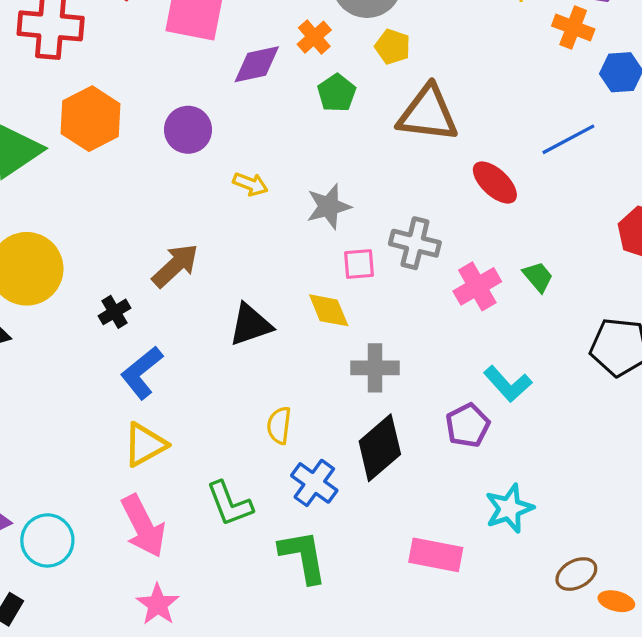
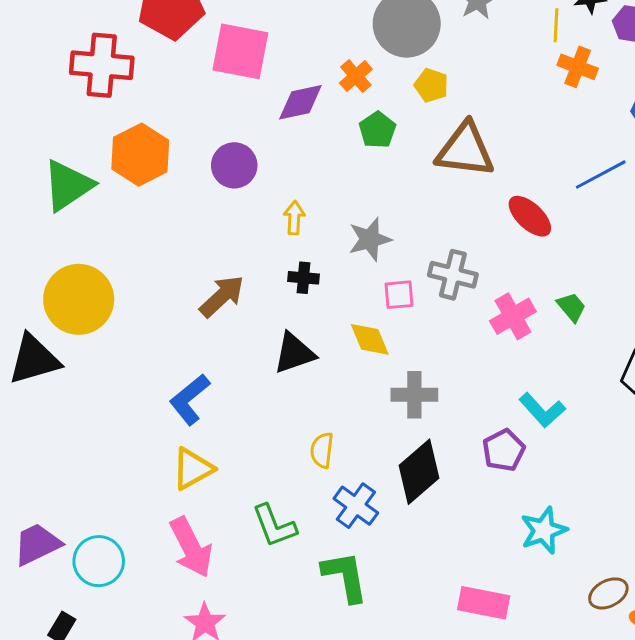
orange cross: (573, 27) -> (578, 67), moved
yellow arrow: (250, 184) -> (294, 218), turned -108
black cross: (115, 312) -> (304, 278), moved, turned 36
pink rectangle: (436, 555) -> (484, 603), moved

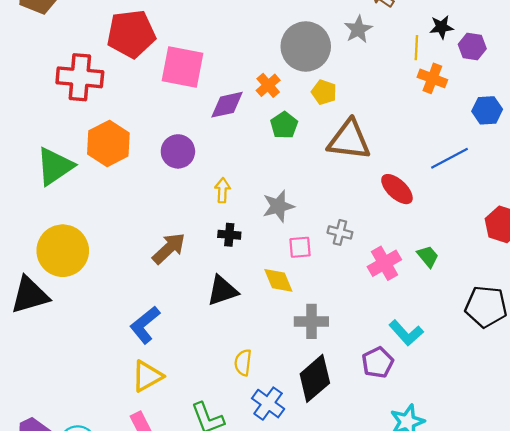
gray cross: (453, 275) -> (340, 232), size x0.7

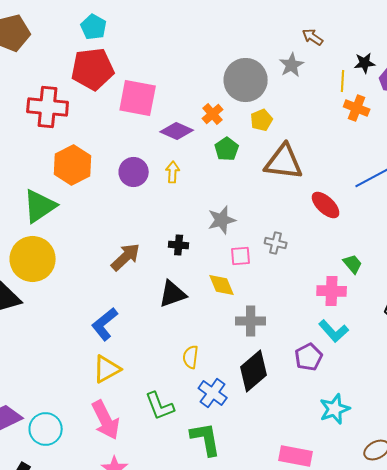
yellow pentagon: (324, 92) -> (262, 120), turned 30
purple diamond: (227, 105) -> (177, 131), turned 36
green triangle: (55, 166) -> (40, 206), moved
yellow arrow: (222, 190) -> (173, 172), moved
pink cross: (384, 263) -> (332, 291), moved, turned 32

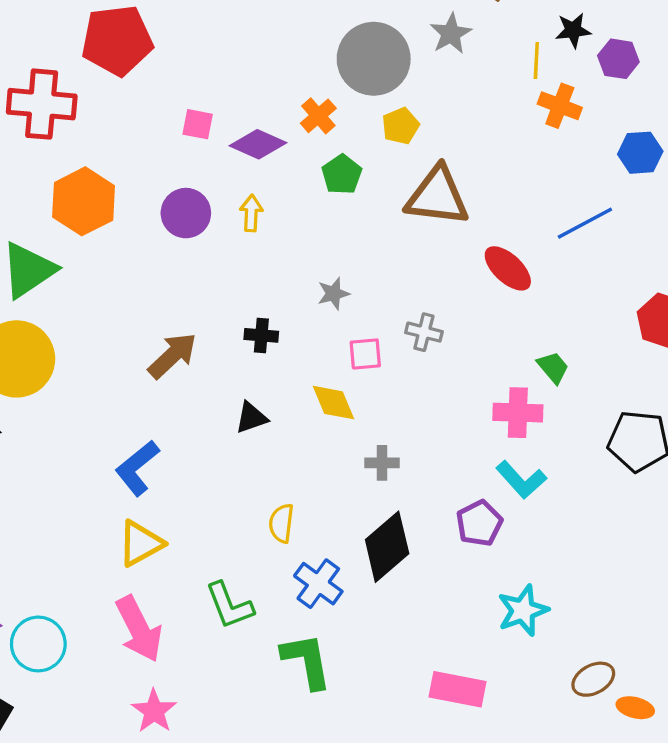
pink square: (138, 98) -> (198, 124), moved, size x0.5
gray star: (222, 220) -> (333, 294), size x0.7
black triangle: (173, 294) -> (251, 418), size x0.7
gray cross: (251, 321) -> (382, 463), size x0.7

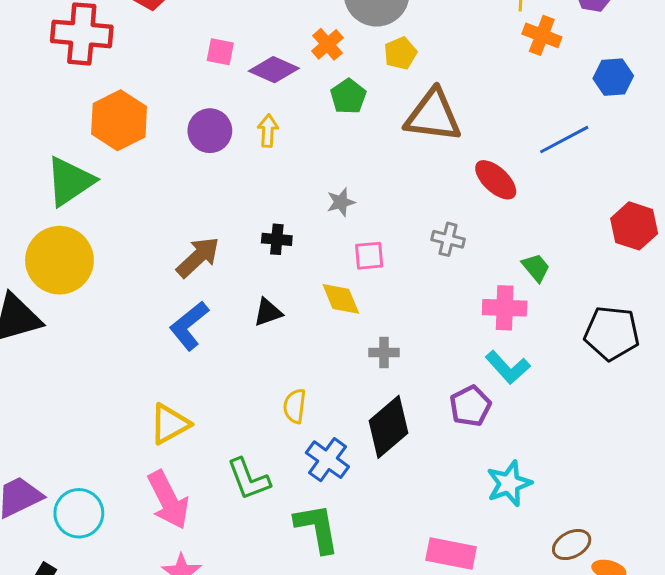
gray cross: (424, 332) -> (448, 239), moved
blue L-shape: (137, 468) -> (189, 326), moved

